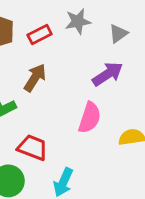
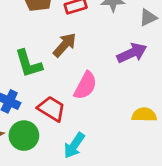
pink semicircle: (90, 118) -> (85, 86), moved

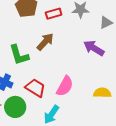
purple arrow: (132, 53) -> (94, 48), turned -125
pink semicircle: (85, 86) -> (65, 86), moved

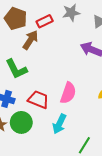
brown arrow: (45, 42) -> (30, 40), moved

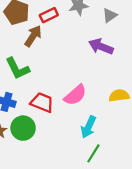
pink semicircle: (68, 93) -> (75, 95), turned 30
cyan arrow: (59, 124) -> (88, 127), moved

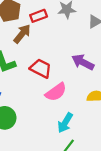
purple arrow: (101, 46) -> (83, 62), moved
red trapezoid: (42, 103) -> (41, 68), moved

